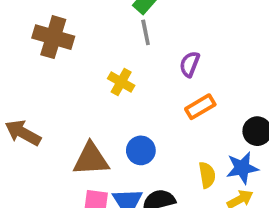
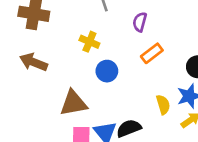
brown arrow: (23, 133) -> (33, 62), moved
blue circle: (141, 150) -> (107, 71), moved

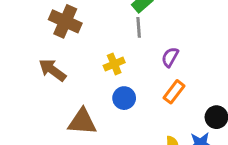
yellow cross: (89, 42) -> (114, 64), turned 30
orange rectangle: (152, 53) -> (174, 92), turned -30

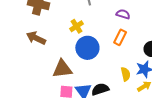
purple semicircle: (170, 57) -> (123, 14), moved, turned 88
blue circle: (124, 98) -> (87, 48), size x1.5

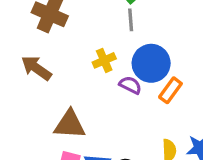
purple semicircle: (123, 14) -> (130, 85), moved
blue circle: (87, 48) -> (151, 63), moved

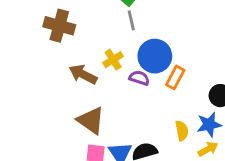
brown arrow: (36, 68) -> (83, 74), moved
brown triangle: (70, 125) -> (91, 120), turned 40

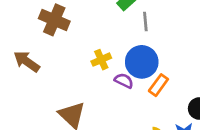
gray line: (131, 20) -> (145, 22), moved
brown arrow: (83, 74) -> (27, 61), moved

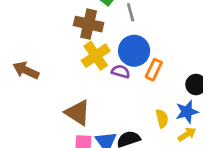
brown cross: (54, 20) -> (89, 24), moved
yellow cross: (101, 60) -> (96, 56), size x1.5

